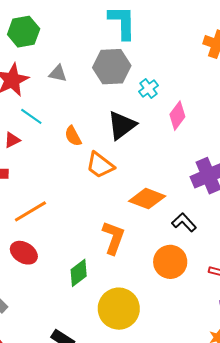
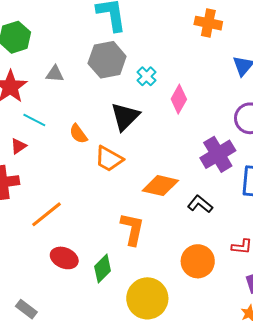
red ellipse: (24, 253) -> (64, 258), moved
orange circle: (170, 262) -> (198, 261), moved

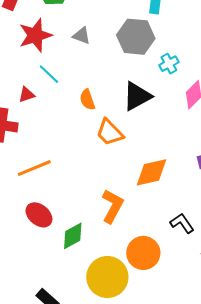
orange diamond: (160, 186) -> (152, 172), turned -42
black L-shape: (200, 204) -> (182, 223), moved
orange circle: (198, 261) -> (143, 253), moved

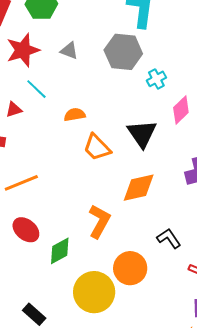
black triangle: (137, 96) -> (142, 134), moved, turned -36
orange semicircle: (87, 100) -> (75, 115), turned 100

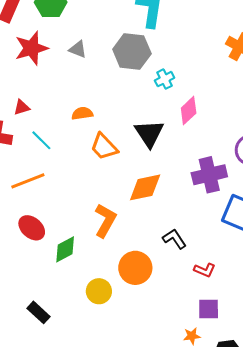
cyan line: (36, 89) -> (41, 140), moved
yellow circle: (94, 292) -> (99, 291), size x0.6

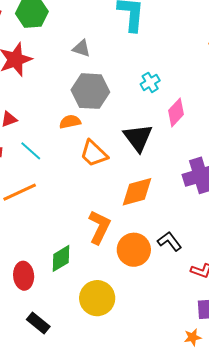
gray triangle: (78, 49) -> (81, 48), moved
gray hexagon: (132, 51) -> (90, 91), moved
red ellipse: (32, 228) -> (24, 276), moved, turned 48
orange circle: (135, 268) -> (134, 250), moved
yellow circle: (99, 291) -> (97, 298), size x1.4

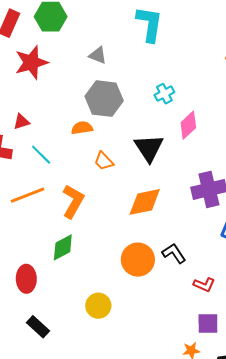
orange trapezoid: (94, 154) -> (104, 161), size x0.7
orange L-shape: (99, 227) -> (73, 201), moved
green diamond: (61, 258) -> (63, 247), moved
yellow circle: (97, 298) -> (98, 306), size x0.7

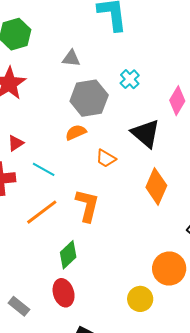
cyan cross: (164, 94) -> (130, 79), moved
orange diamond: (145, 202) -> (156, 186), turned -39
green diamond: (63, 247) -> (68, 255), moved
orange circle: (138, 260) -> (169, 269), moved

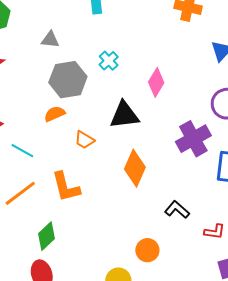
black triangle: (146, 133) -> (124, 115), turned -48
orange L-shape: (87, 206) -> (66, 187), turned 152
orange circle: (169, 269) -> (147, 250), size x0.7

